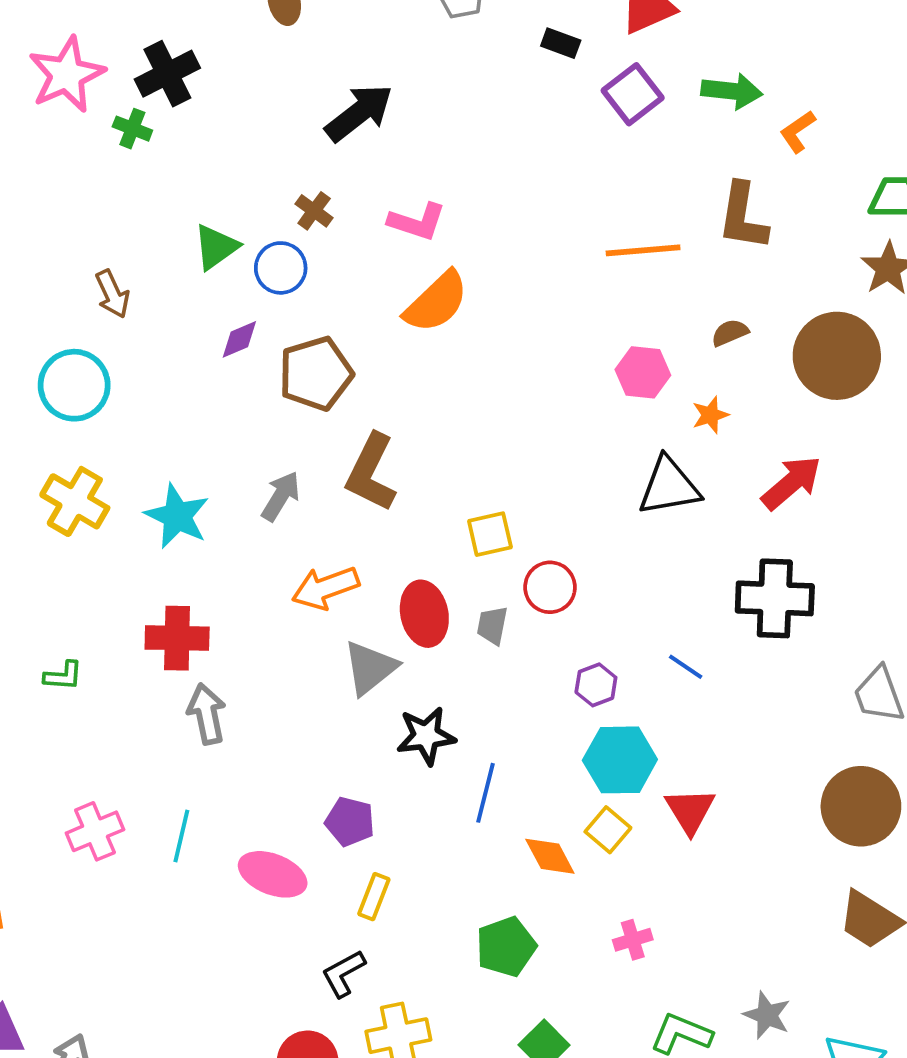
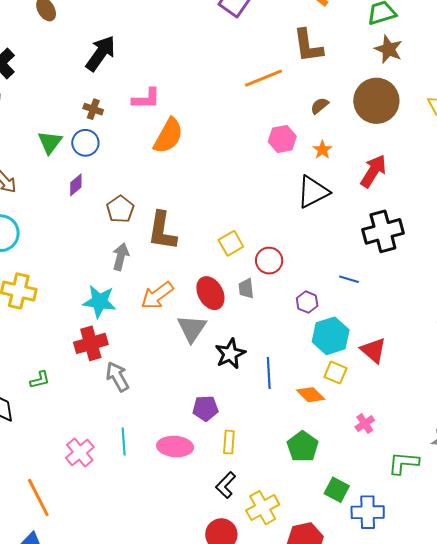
brown pentagon: (316, 374) -> (120, 209), moved, size x0.7
cyan star: (177, 516) -> (99, 302), moved

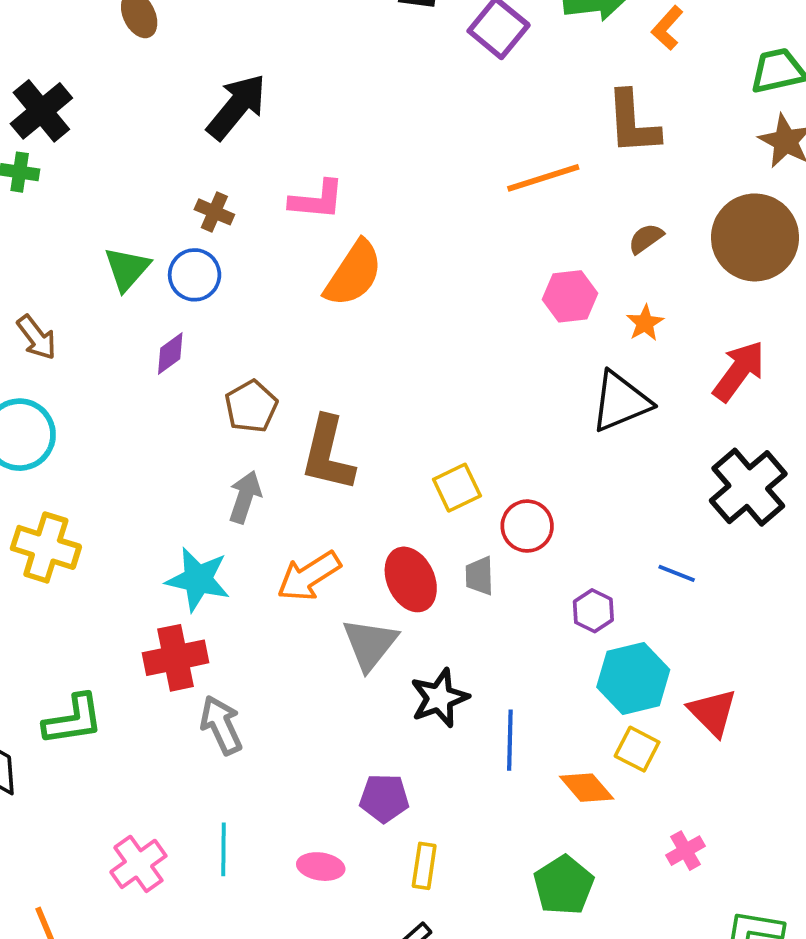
black cross: (383, 231) -> (748, 487), turned -30
green L-shape: (40, 380) -> (73, 720), size x1.6
pink ellipse: (175, 447) -> (321, 867), size x0.7

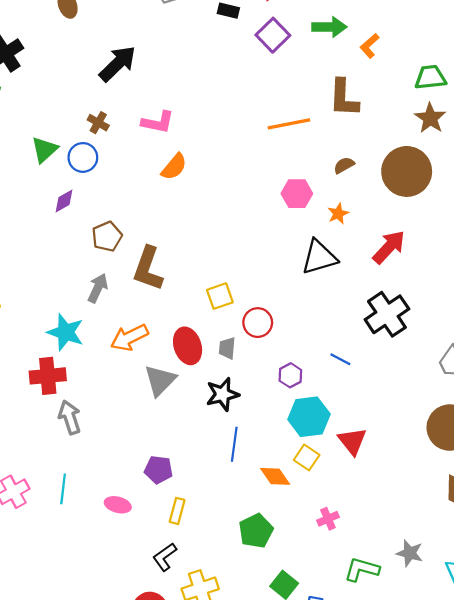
orange semicircle: (354, 274) -> (174, 167), size x0.7
black star: (439, 698) -> (222, 394), moved

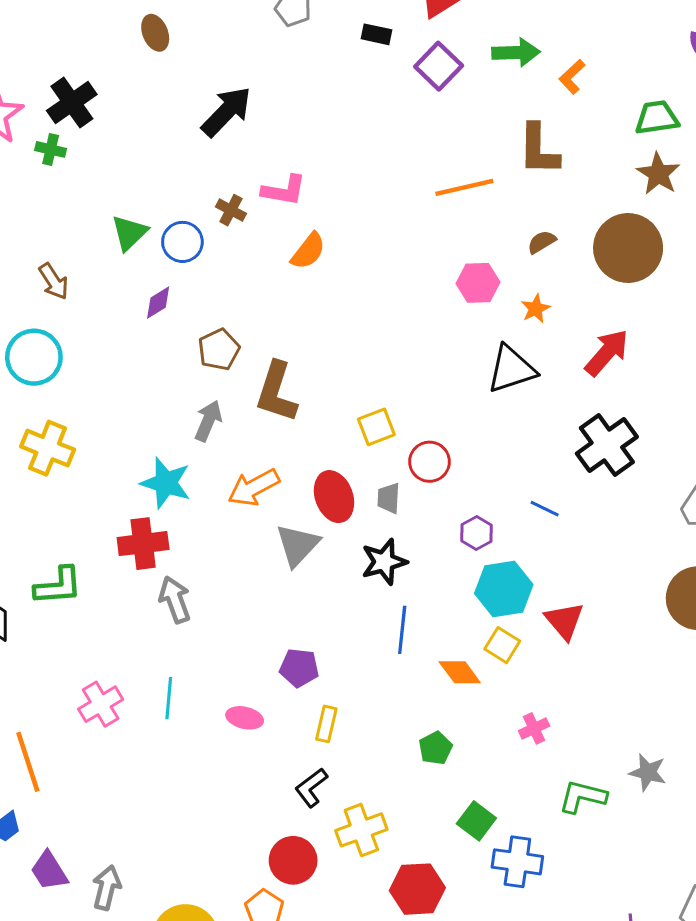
brown cross: (98, 123) -> (231, 210), moved
green pentagon: (256, 531) -> (436, 748), size x0.7

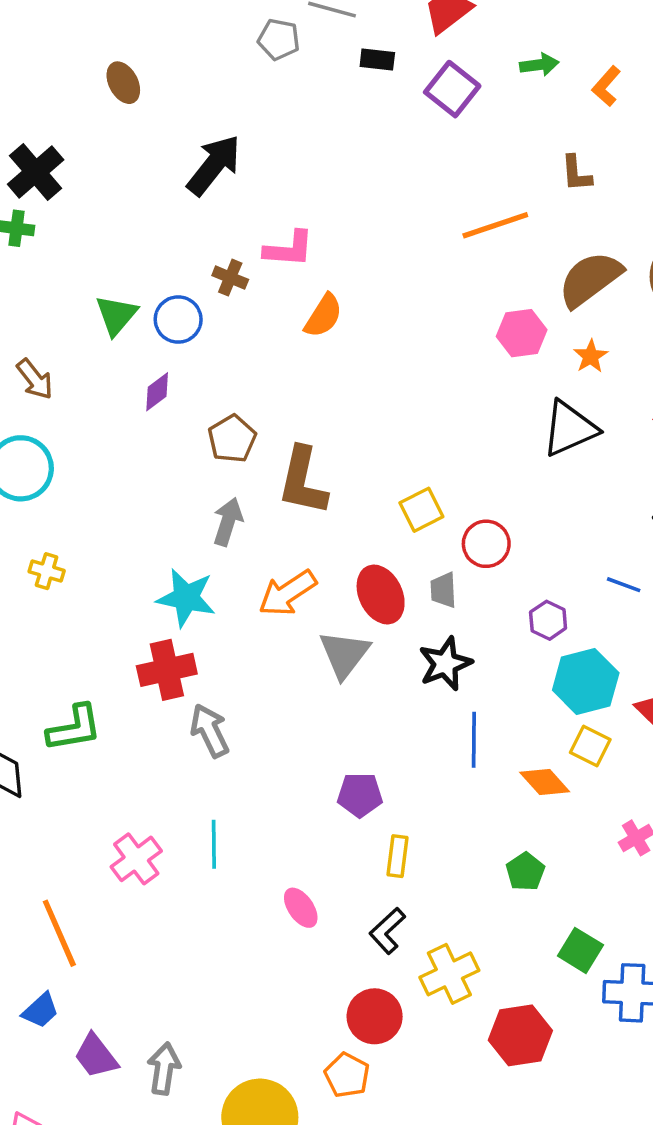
green arrow: (516, 52) -> (539, 65), size x0.7
brown L-shape: (539, 149) -> (576, 173), size x0.6
brown semicircle: (542, 242) -> (590, 279), size x2.0
yellow cross: (48, 448) -> (47, 571), size x0.6
pink ellipse: (245, 718) -> (301, 908), moved, turned 48

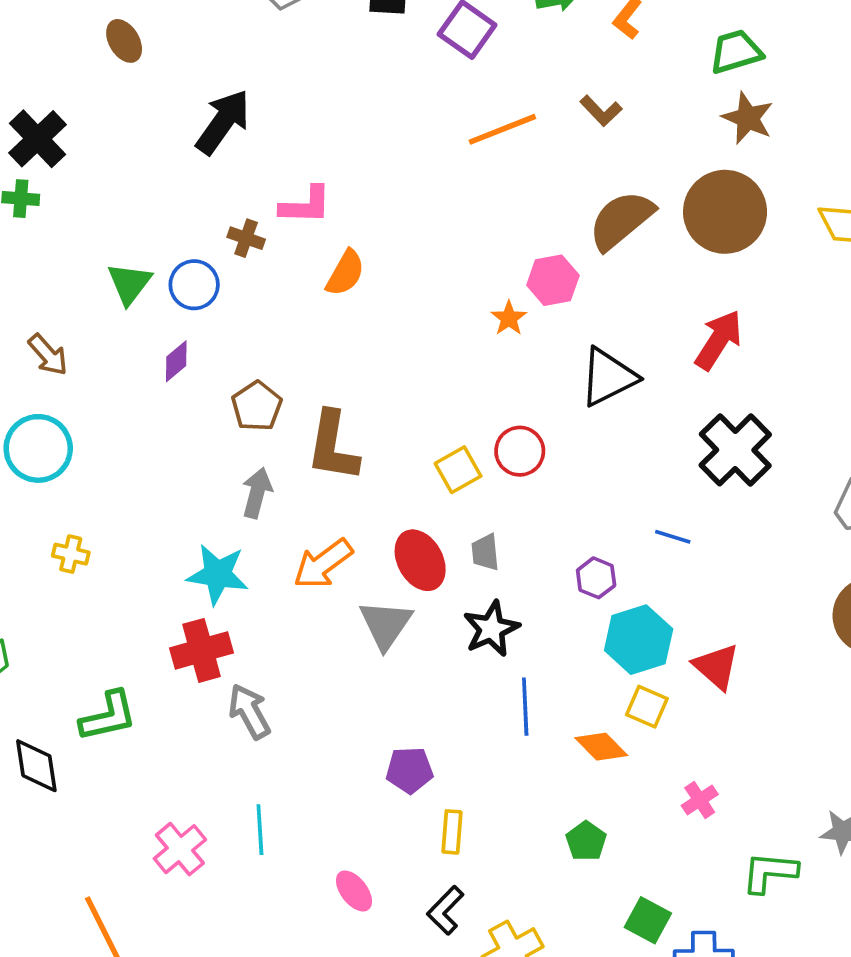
brown L-shape: (576, 173) -> (601, 111), turned -36
orange line: (495, 225) -> (502, 129), moved
orange star: (591, 356) -> (509, 318), moved
red circle: (486, 544) -> (520, 451), moved

